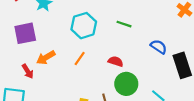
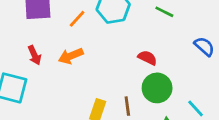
orange arrow: (46, 58) -> (71, 56), moved
orange line: (80, 58) -> (77, 19), moved

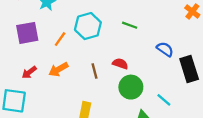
red arrow: (34, 55) -> (29, 72), turned 84
brown line: (127, 106) -> (94, 71), moved

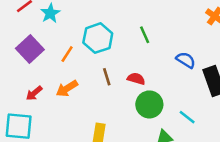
green line: (130, 25) -> (145, 35), turned 49
purple square: (27, 33) -> (30, 49), turned -30
brown line: (94, 71) -> (107, 77), moved

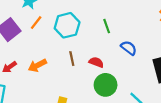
orange line: (67, 54) -> (36, 23), moved
blue semicircle: (186, 60) -> (129, 48), moved

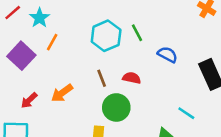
cyan hexagon: (67, 25) -> (106, 36), moved
green circle: (106, 85) -> (116, 107), moved

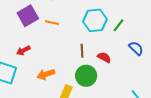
green line: (137, 33) -> (119, 25), turned 48
orange line: (52, 42) -> (52, 23), moved, turned 56
orange arrow: (62, 93) -> (46, 74), moved

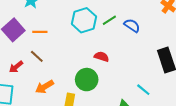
green line: (119, 25) -> (109, 20), turned 32
blue semicircle: (136, 48) -> (132, 26), moved
brown line: (82, 51) -> (37, 56), moved, turned -32

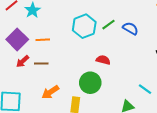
brown line: (37, 56) -> (41, 63), turned -40
red arrow: (16, 67) -> (23, 61), moved

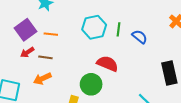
green line: (109, 25) -> (118, 29), turned -56
red semicircle: (103, 60) -> (107, 64), size x1.5
orange arrow: (50, 92) -> (42, 79), moved

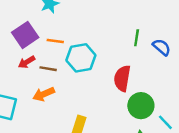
cyan hexagon: (94, 27) -> (81, 58), moved
red semicircle: (107, 64) -> (122, 78), turned -105
green circle: (91, 84) -> (141, 106), moved

